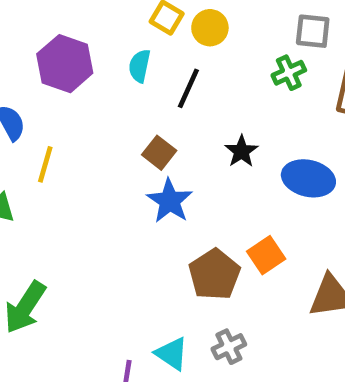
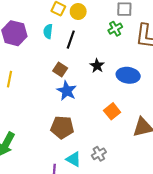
brown pentagon: (214, 275) -> (62, 127), moved, turned -30

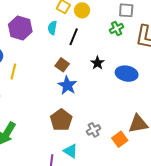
orange square: (112, 111) -> (120, 139), moved
brown pentagon: (62, 127) -> (61, 120), turned 30
gray cross: (99, 154) -> (93, 130), moved

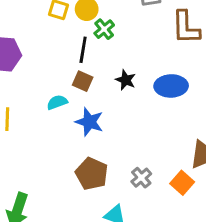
cyan semicircle: (52, 28) -> (57, 102), moved, turned 72
green cross: (117, 29) -> (104, 29), moved
brown square: (62, 65) -> (83, 81), moved

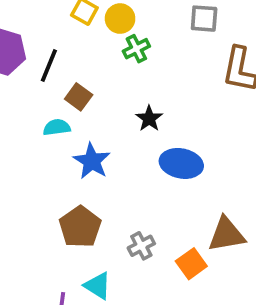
black line: (83, 50) -> (49, 66), moved
brown square: (83, 81) -> (79, 97), moved
blue ellipse: (171, 86) -> (181, 163), moved

